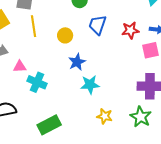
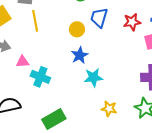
yellow circle: (65, 35) -> (77, 29), moved

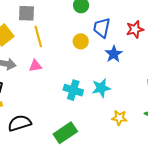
blue star: (80, 55) -> (114, 54), moved
pink triangle: (23, 62) -> (35, 66), moved
cyan cross: (40, 77) -> (73, 90), moved

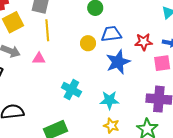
blue trapezoid: (102, 28) -> (111, 34), turned 60
blue star: (114, 54) -> (118, 62), size x1.4
cyan star: (101, 88) -> (109, 100), moved

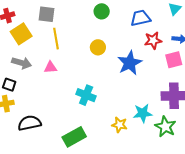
blue trapezoid: (111, 34) -> (140, 18), moved
cyan star: (109, 100) -> (143, 113), moved
yellow star: (111, 126) -> (119, 125), moved

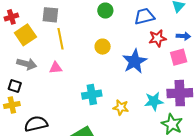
cyan cross: (86, 95) -> (92, 95), turned -30
cyan star: (143, 113) -> (154, 101), moved
yellow star: (119, 125) -> (121, 107), moved

